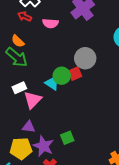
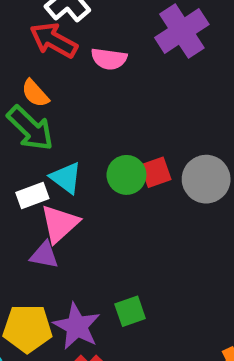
red arrow: (25, 16) -> (54, 40), size x1.5
gray circle: (85, 58) -> (206, 179), moved
cyan triangle: (52, 83) -> (66, 178), moved
purple triangle: (29, 127) -> (44, 255), moved

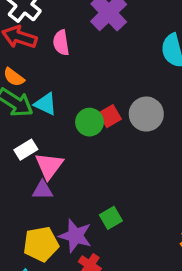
pink semicircle: (109, 59) -> (61, 43), turned 85
cyan triangle: (66, 178) -> (46, 104), moved

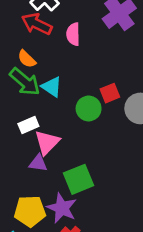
red square: (110, 116) -> (110, 93), moved
green square: (111, 218) -> (78, 179), moved, size x1.5

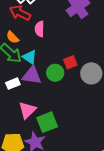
pink semicircle: (73, 34) -> (40, 29), moved
pink triangle: (47, 142) -> (27, 110), moved
purple triangle: (38, 163) -> (32, 75), moved, size x1.5

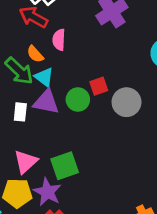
orange semicircle: (13, 37) -> (35, 54), moved
white rectangle: (13, 84) -> (20, 112), turned -64
pink triangle: (27, 110) -> (26, 162), moved

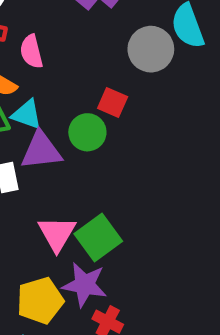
red square: (99, 86) -> (113, 102), turned -30
gray circle: (127, 102) -> (151, 49), moved
pink triangle: (26, 162) -> (57, 234), moved

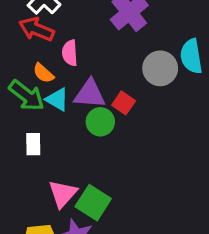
purple triangle: (41, 151) -> (90, 94), moved
green square: (98, 238) -> (93, 203), turned -32

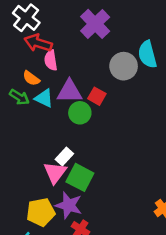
red arrow: (36, 29) -> (38, 43), moved
green arrow: (27, 95) -> (19, 97), size x0.7
white rectangle: (33, 144) -> (64, 156), moved, turned 48

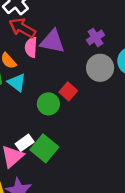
purple cross: (95, 24) -> (96, 38), moved, size x0.6
purple triangle: (69, 91) -> (52, 41), moved
green square: (80, 177) -> (44, 148), moved

